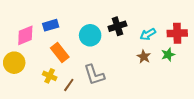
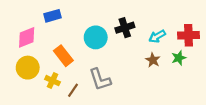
blue rectangle: (51, 25) -> (52, 16), moved
yellow circle: (14, 63) -> (28, 68), moved

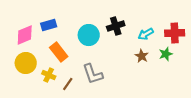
blue rectangle: (52, 16) -> (49, 25), moved

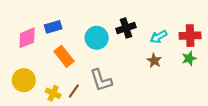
green star: (166, 54) -> (189, 58), moved
yellow circle: (26, 63) -> (24, 80), moved
yellow cross: (49, 75) -> (53, 93), moved

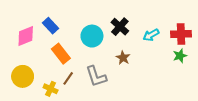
blue rectangle: (53, 27) -> (51, 26), turned 63
black cross: (126, 28) -> (120, 27), turned -30
brown star: (154, 61) -> (123, 58), moved
brown line: (74, 91) -> (68, 78), moved

